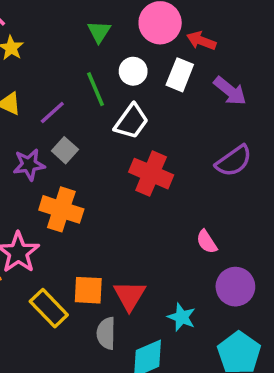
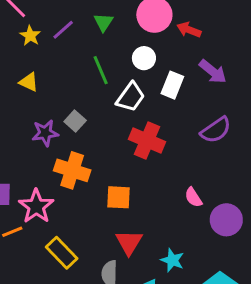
white circle: (133, 71) -> (144, 58), moved
white rectangle: (180, 75) -> (172, 85), moved
purple line: (52, 113) -> (63, 30), moved
purple circle: (235, 287) -> (226, 220), moved
orange square: (88, 290) -> (119, 197), moved

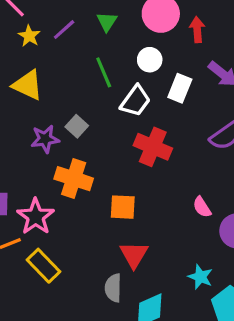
red arrow: (189, 30) -> (197, 30), turned 65
yellow triangle: (29, 82) -> (28, 85), size x1.5
yellow rectangle: (62, 253) -> (43, 266), moved
cyan star: (172, 260) -> (200, 277), moved

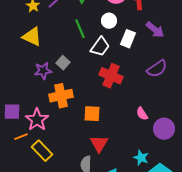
orange cross: (74, 179) -> (61, 96), turned -30

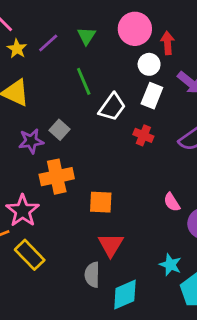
white circle: (109, 21) -> (149, 64), moved
red cross: (111, 76) -> (143, 135), moved, size x0.6

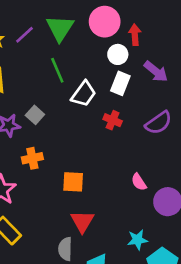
green triangle: (87, 36) -> (60, 28), size x1.6
orange cross: (57, 177) -> (32, 158), size x0.7
cyan star: (170, 265) -> (137, 240), turned -30

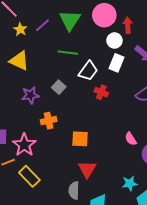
green line: (57, 70) -> (68, 53), turned -60
gray square: (35, 115) -> (59, 87), moved
red cross: (113, 120) -> (101, 92), moved

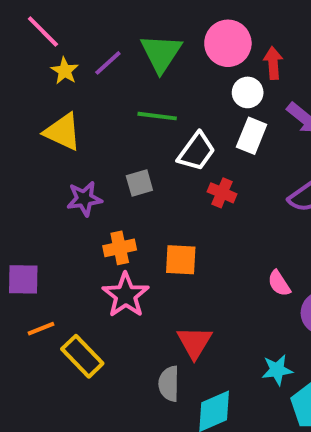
gray square: (59, 87) -> (139, 183), turned 32
orange square: (80, 139) -> (181, 260), moved
pink star: (24, 145) -> (126, 295), moved

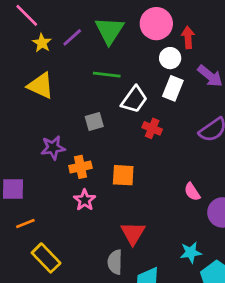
purple star: (84, 199) -> (53, 148), moved
pink star: (126, 295) -> (85, 200), size x0.7
yellow rectangle: (82, 356) -> (46, 258), moved

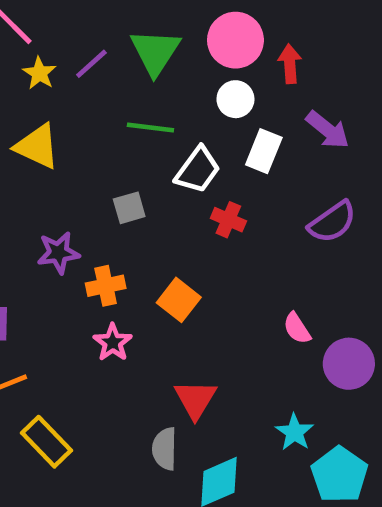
white circle: (170, 58) -> (235, 99), moved
orange square: (123, 175) -> (179, 300), turned 35
cyan star: (191, 252) -> (295, 432), turned -30

